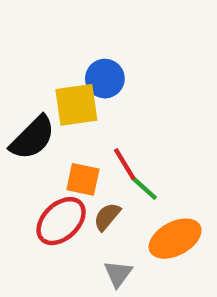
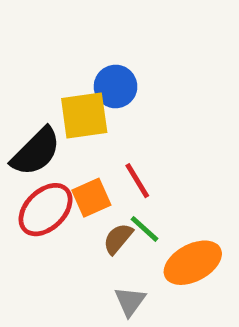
orange square: (83, 179) -> (91, 198), turned -36
green line: (144, 188) -> (144, 229), moved
red ellipse: (61, 221) -> (46, 210), moved

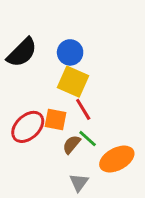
yellow square: (84, 115) -> (73, 82), moved, turned 32
black semicircle: (36, 152) -> (22, 52), moved
orange square: (91, 198) -> (55, 120), turned 35

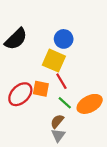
blue circle: (70, 52) -> (64, 39), moved
brown semicircle: (72, 144) -> (57, 121), moved
orange ellipse: (117, 159) -> (90, 104), moved

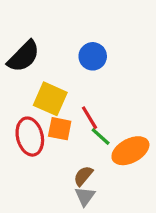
yellow square: (54, 61) -> (50, 99), moved
red ellipse: (20, 94) -> (30, 137), turned -60
green line: (65, 103) -> (101, 137), moved

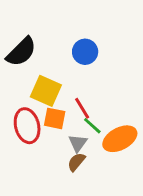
gray triangle: (85, 196) -> (78, 143), moved

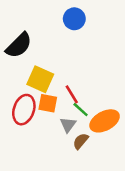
blue circle: (85, 52) -> (74, 19), moved
red ellipse: (27, 126) -> (24, 110), turned 32
brown semicircle: (76, 162) -> (81, 141), moved

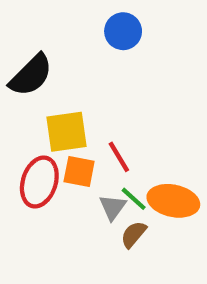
yellow square: (40, 79) -> (67, 132), turned -32
green line: (81, 110) -> (134, 199), moved
orange ellipse: (105, 121) -> (173, 201), turned 40

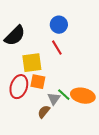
blue circle: (123, 31) -> (59, 25), moved
red line: (119, 157) -> (57, 48), moved
brown semicircle: (134, 234) -> (44, 112), moved

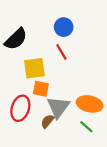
red ellipse: (19, 87) -> (20, 108), moved
green line: (64, 95) -> (86, 127), moved
gray triangle: (54, 99) -> (58, 107), size x1.6

